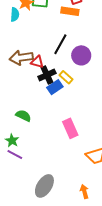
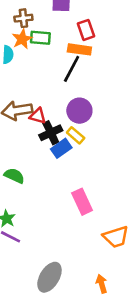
black line: (60, 44) -> (72, 69), moved
purple circle: (81, 55) -> (79, 111), moved
green semicircle: (23, 116) -> (14, 176), moved

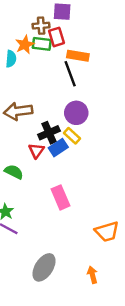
brown cross: (23, 18) -> (41, 26), moved
red rectangle: (86, 30) -> (57, 37), moved
black line: (72, 69) -> (70, 74), turned -50
red triangle: (38, 116) -> (36, 151), moved, turned 49
pink rectangle: (82, 202) -> (61, 197), moved

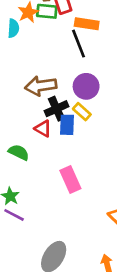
brown arrow: (18, 111) -> (41, 86), moved
blue rectangle: (58, 148) -> (67, 125), turned -54
red triangle: (36, 151) -> (43, 129), turned -35

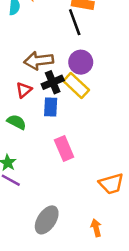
yellow rectangle: (82, 112) -> (76, 86), size x1.5
blue rectangle: (67, 125) -> (51, 107), moved
red triangle: (43, 129) -> (24, 90), moved, turned 49

